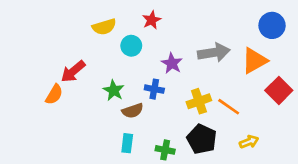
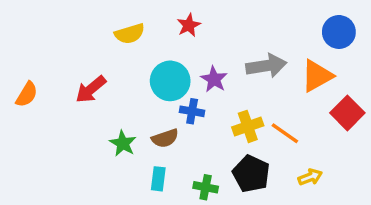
cyan circle: (131, 46) -> (170, 81), moved, size x1.5
green star: (114, 90) -> (123, 143), moved
orange semicircle: (54, 94) -> (27, 94), moved

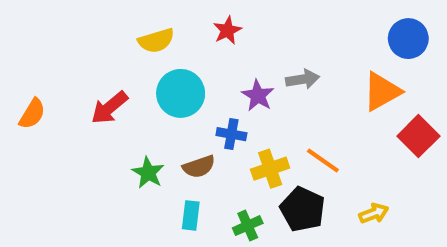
gray arrow: (266, 66) -> (303, 79), moved, size x0.7
cyan circle: (170, 81) -> (181, 93), moved
yellow cross: (248, 126) -> (270, 169), moved
orange line: (285, 133) -> (323, 160), moved
green cross: (206, 187) -> (248, 226), turned -35

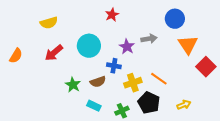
blue circle: (408, 39) -> (175, 19), moved
yellow semicircle: (156, 41) -> (49, 23), moved
orange triangle: (382, 91) -> (188, 45), turned -35
cyan rectangle: (191, 215) -> (94, 106), turned -72

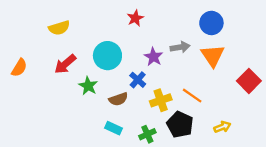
orange triangle: (188, 45) -> (213, 56), moved
blue cross: (114, 66) -> (138, 80), turned 32
green star: (73, 85) -> (88, 86), moved

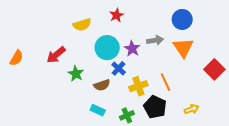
yellow semicircle: (59, 28) -> (82, 25), moved
cyan circle: (107, 56) -> (107, 48), moved
orange line: (192, 96) -> (165, 82), turned 30

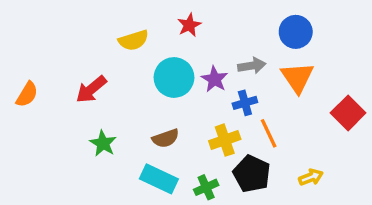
blue cross: (119, 68) -> (245, 103), moved, turned 32
green star: (76, 74) -> (103, 143), moved
cyan rectangle: (98, 110) -> (159, 179), size x1.5

